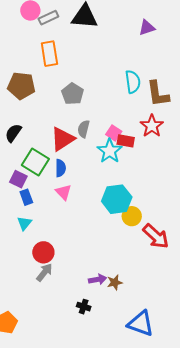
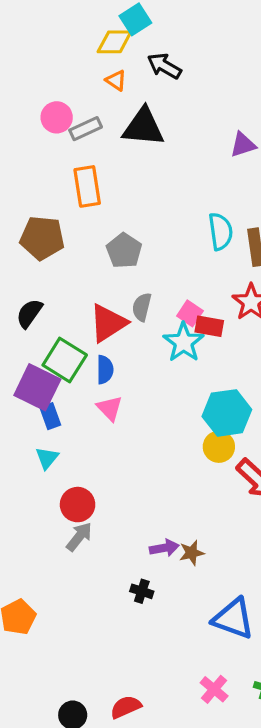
purple square: (18, 179) -> (37, 387), size x1.6
cyan hexagon: (117, 199) -> (227, 413), moved

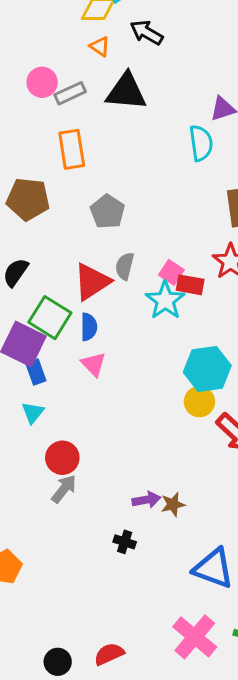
cyan semicircle: (220, 231) -> (201, 143), moved
pink cross: (214, 689) -> (195, 637), size x1.6

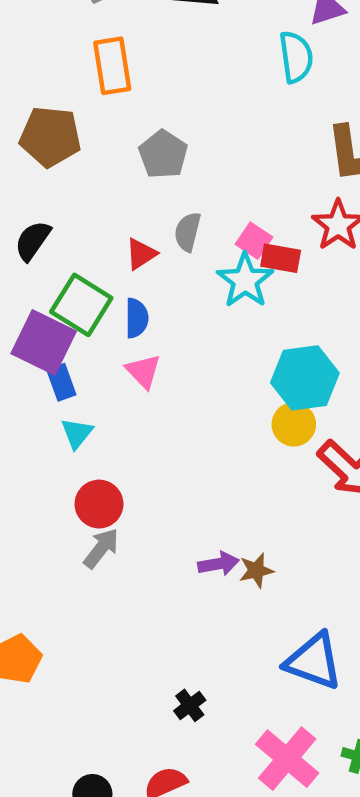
red triangle: (92, 282) -> (141, 254), size x0.6
cyan triangle: (33, 413) -> (77, 433), moved
black cross: (125, 542) -> (190, 705), moved, turned 35

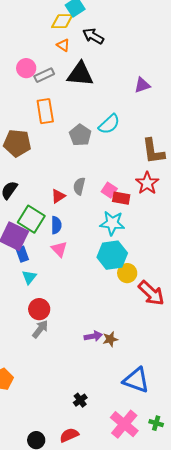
cyan semicircle: (296, 57) -> (109, 124), moved, turned 55
gray pentagon: (163, 154) -> (80, 135), moved
cyan star: (245, 280) -> (112, 223), moved, turned -30
cyan hexagon: (305, 378) -> (112, 255), moved

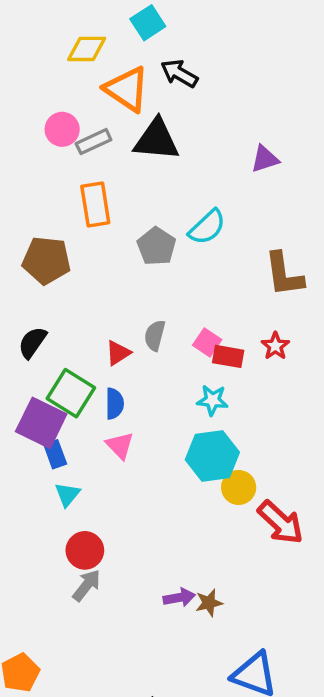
yellow diamond: (62, 21) -> (87, 49), moved
orange triangle: (63, 45) -> (127, 89), size x2.0
red star: (147, 183) -> (275, 346), moved, size x0.7
cyan star: (112, 223) -> (212, 400), size x0.7

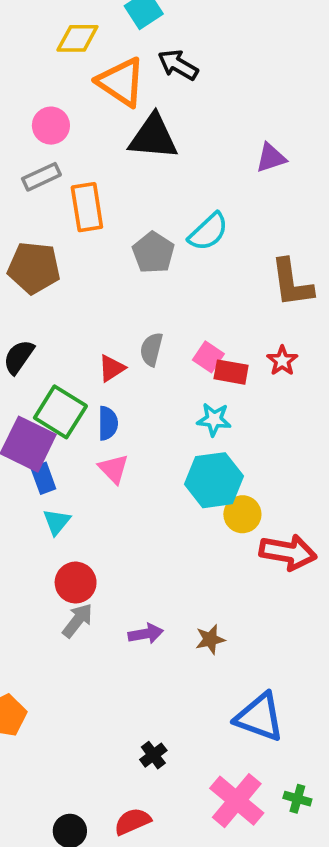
gray rectangle: (94, 142) -> (41, 177), moved
red arrow: (281, 522) -> (288, 552), turned -33
purple arrow: (179, 598) -> (146, 634), moved

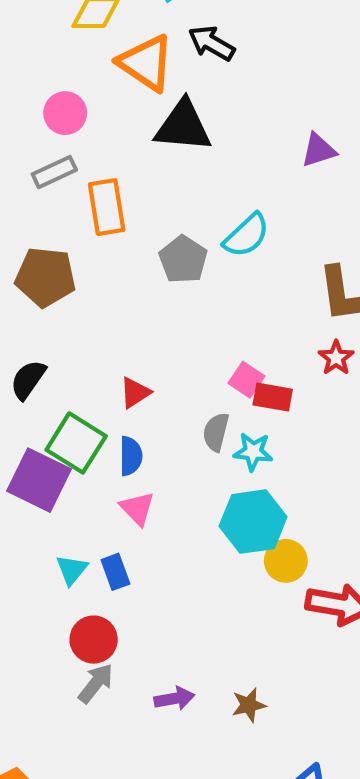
gray semicircle: (151, 349) -> (216, 432), moved
red star: (282, 361) -> (336, 358), moved
blue rectangle: (43, 478) -> (115, 572), moved

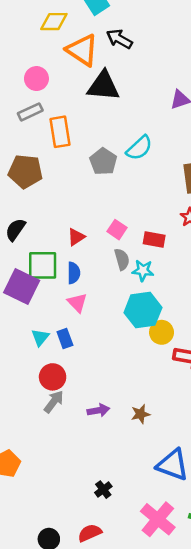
pink square: (246, 380) -> (117, 230), moved
gray semicircle: (216, 432) -> (122, 259), turned 150
green square: (76, 443) -> (43, 265), turned -32

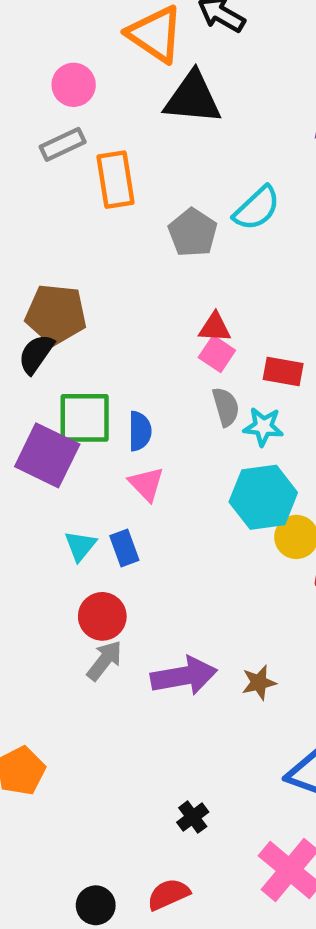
brown pentagon: (25, 171) -> (56, 314), moved
red triangle: (76, 237) -> (215, 327), moved, turned 36
purple arrow: (98, 410) -> (184, 676), size x1.6

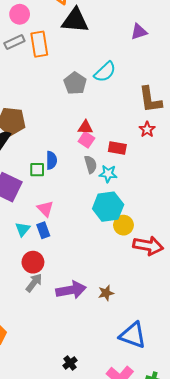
orange rectangle: (116, 180) -> (39, 44), moved
green square: (85, 418) -> (37, 170), moved, size x0.6
blue semicircle: (140, 431) -> (51, 160), moved
pink triangle: (146, 484) -> (45, 209), moved
black cross: (193, 817) -> (70, 363), moved

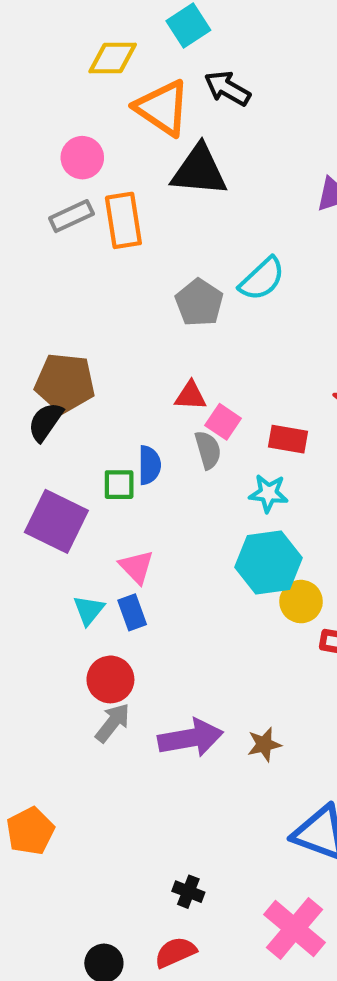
red triangle: (85, 127) -> (191, 396), moved
gray semicircle: (91, 164) -> (208, 450), moved
black cross: (70, 363) -> (188, 892), turned -32

